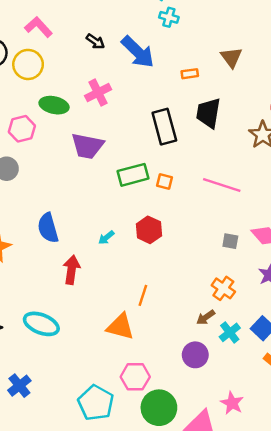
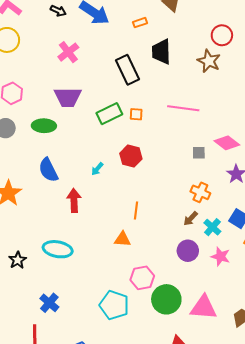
green ellipse: (54, 105) -> (44, 126), moved
orange triangle: (120, 327) -> (122, 239), size x0.7
pink star: (232, 403) -> (220, 256), moved

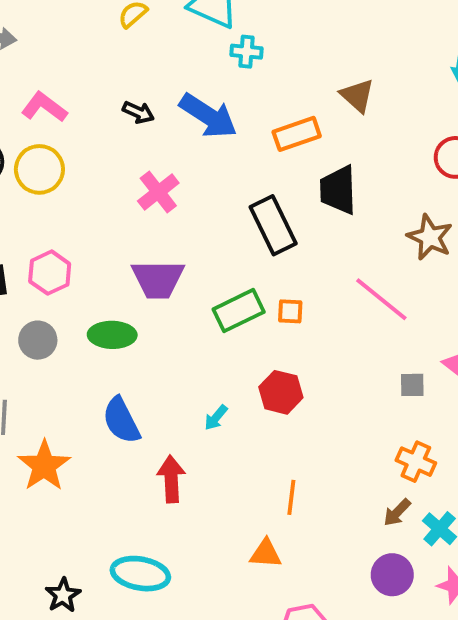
orange rectangle: (140, 23) -> (297, 134), size x1.6
brown star: (209, 61) -> (430, 237), moved
pink line: (183, 108) -> (381, 299), turned 32

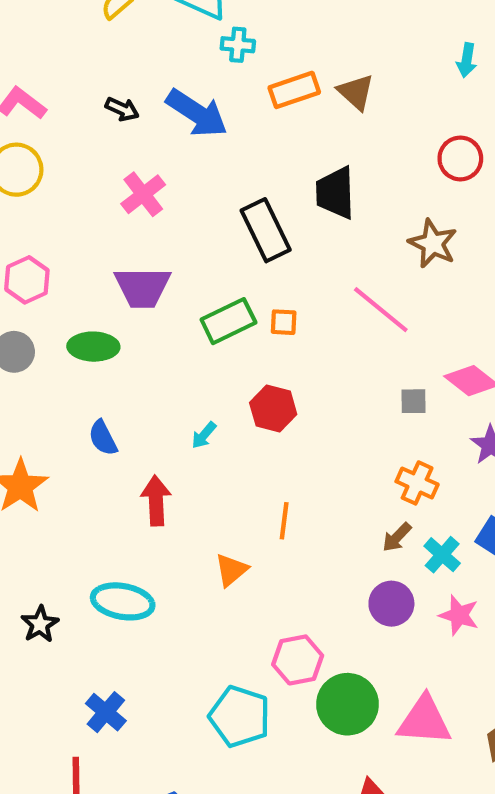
orange rectangle: (297, 134) -> (294, 90), moved
blue semicircle: (121, 420) -> (103, 438), size x0.7
orange triangle: (266, 553) -> (231, 570), moved, turned -44

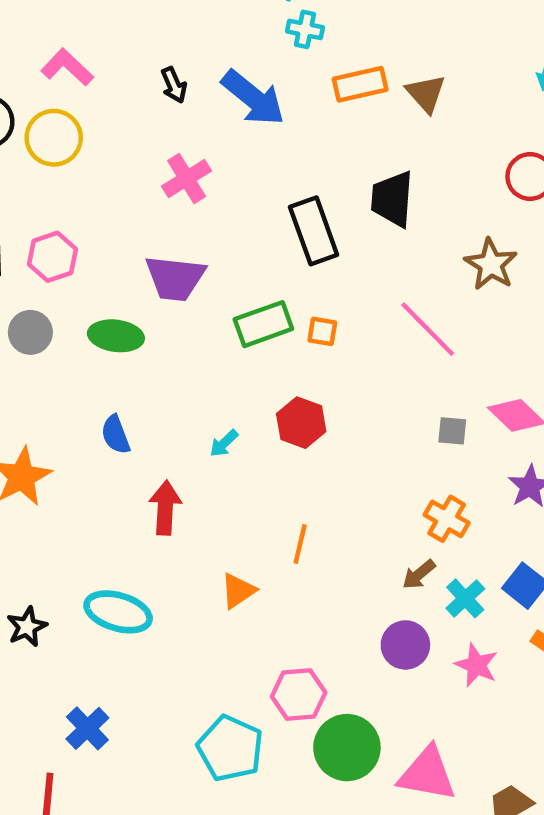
black arrow: (122, 109) -> (174, 85), turned 36

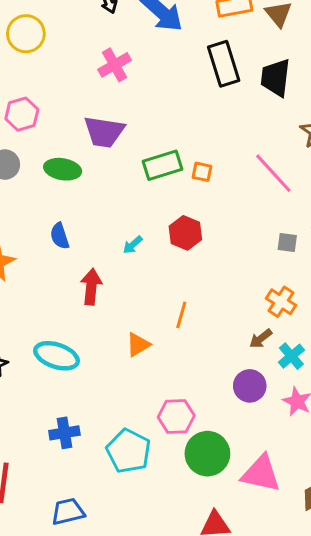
black trapezoid: (392, 199) -> (276, 78), moved
black rectangle: (314, 231) -> (224, 64), moved
blue cross: (87, 728) -> (64, 433), moved, turned 32

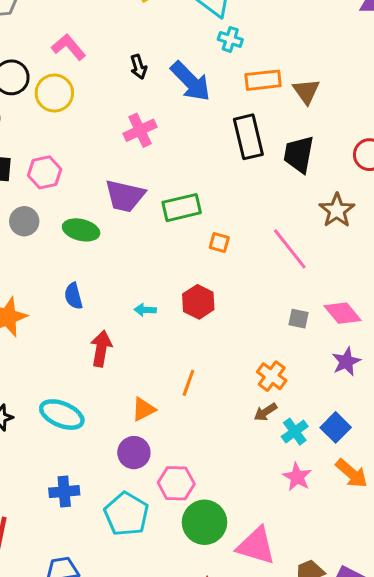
green rectangle: (162, 165) -> (182, 208), moved
cyan arrow: (133, 245) -> (145, 310), turned 40
orange cross: (281, 302) -> (272, 376), moved
purple circle: (250, 386) -> (134, 453), moved

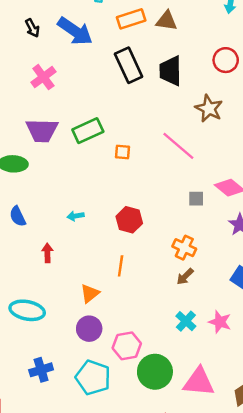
brown triangle: (306, 91) -> (166, 21), turned -35
red hexagon: (198, 302) -> (129, 220), moved
red arrow: (101, 349) -> (47, 253), size x0.7
cyan cross: (295, 432) -> (186, 321), moved

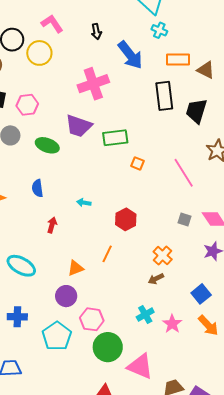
black arrow: (32, 28) -> (96, 32), moved
pink cross: (43, 77) -> (93, 84), size x1.4

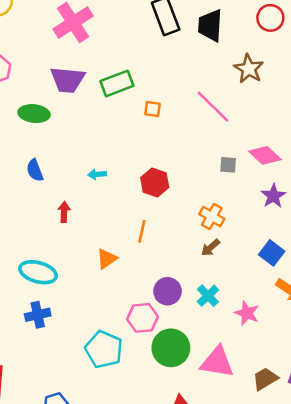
purple circle: (66, 296) -> (168, 291), moved
blue cross: (17, 317) -> (38, 315), moved
pink star: (172, 324) -> (247, 313), moved

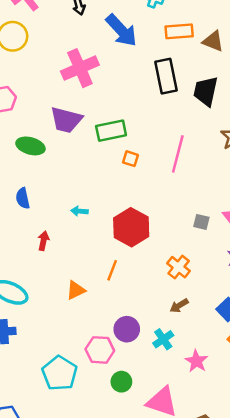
pink line: (213, 107) -> (178, 154), moved, turned 51
orange square: (153, 109) -> (131, 159), moved
red hexagon: (155, 182) -> (131, 227), size x1.4
brown arrow: (210, 248) -> (179, 306), moved
green circle: (171, 348) -> (121, 382), size x0.6

